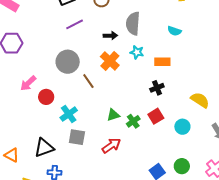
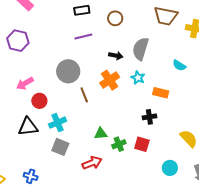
red square: (156, 116) -> (142, 144), turned 35
cyan circle: (182, 127) -> (170, 168), moved
black triangle: (44, 148) -> (28, 127), moved

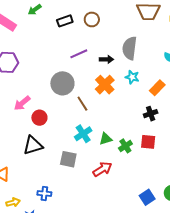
brown circle: (115, 18) -> (92, 19), moved
purple line: (83, 37) -> (79, 54), moved
orange rectangle: (161, 93) -> (157, 88), turned -49
cyan cross: (58, 123) -> (83, 134), moved

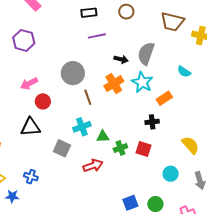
brown circle: (92, 19) -> (126, 12), moved
purple line: (79, 54) -> (97, 36), moved
cyan star: (132, 77) -> (142, 82), size x1.5

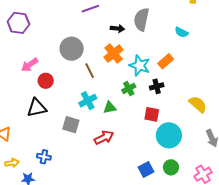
cyan star: (142, 82) -> (140, 65), moved
green cross: (120, 148) -> (129, 88), moved
cyan circle: (171, 174) -> (169, 135), moved, size x1.6

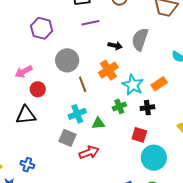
purple hexagon: (18, 23) -> (42, 28), moved
gray square: (71, 125) -> (68, 138), moved

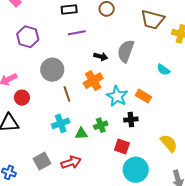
orange rectangle: (159, 84) -> (143, 96), turned 63
green cross: (119, 106) -> (101, 125), moved
gray square: (68, 138) -> (42, 161), moved, turned 36

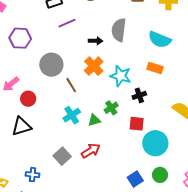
cyan semicircle: (163, 70) -> (160, 39), size x1.6
orange rectangle: (143, 96) -> (155, 68), moved

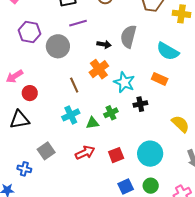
gray circle: (51, 65) -> (58, 46), moved
red square: (137, 124) -> (116, 155), moved, turned -35
gray square: (62, 156) -> (46, 151), moved

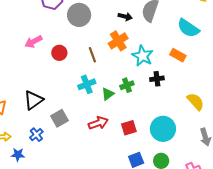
red circle: (30, 93) -> (59, 53), moved
black triangle: (20, 120) -> (33, 100), moved, turned -30
green triangle: (92, 123) -> (108, 94), turned -32
blue cross: (24, 169) -> (36, 135), turned 32

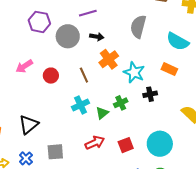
black arrow: (125, 16) -> (97, 37), moved
gray square: (59, 118) -> (55, 152), moved, turned 30
blue cross: (36, 135) -> (26, 158), moved

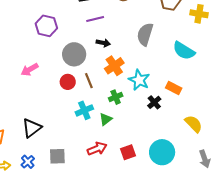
gray circle: (68, 36) -> (74, 54), moved
orange rectangle: (169, 69) -> (174, 88), moved
red circle: (51, 76) -> (68, 82), moved
black cross: (150, 94) -> (154, 102), turned -32
green cross: (121, 103) -> (116, 97), moved

